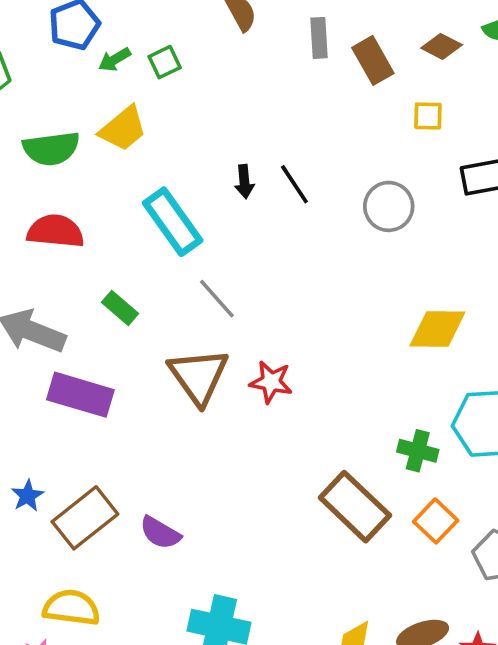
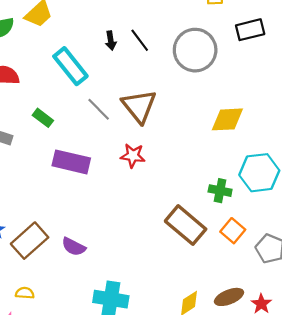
gray circle: (389, 206) -> (195, 50), size x1.5
brown triangle: (199, 376) -> (139, 106), moved
purple rectangle: (80, 395) -> (71, 162), moved
yellow semicircle: (71, 608) -> (25, 293), size x0.6

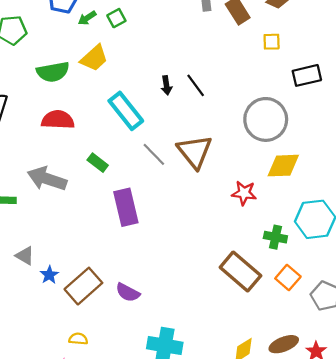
gray circle: (195, 50) -> (266, 119), moved
red star: (133, 156) -> (244, 193), moved
purple rectangle: (71, 162) -> (126, 207), turned 63

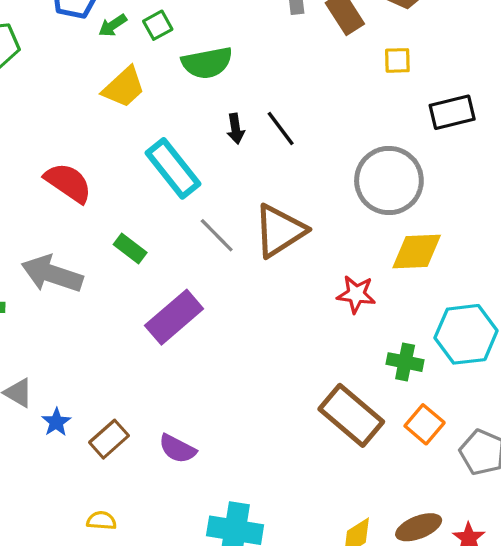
green semicircle: (53, 72) -> (207, 63), moved
red semicircle: (58, 120) -> (68, 183), turned 32
brown triangle: (195, 152) -> (280, 231), turned 36
purple rectangle: (126, 207) -> (174, 317), turned 63
brown rectangle: (83, 286) -> (109, 439), size x0.7

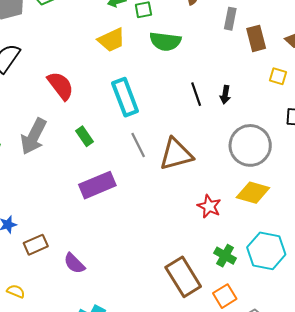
black arrow: (236, 129) -> (225, 95), moved
gray arrow: (52, 274) -> (34, 136), turned -99

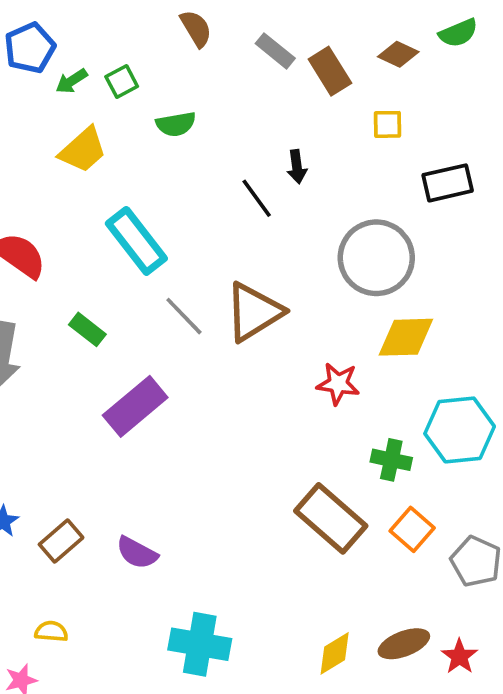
gray rectangle: (230, 19) -> (275, 51), turned -45
green semicircle: (165, 41) -> (176, 124), size x0.7
black arrow: (225, 95) -> (297, 167), moved

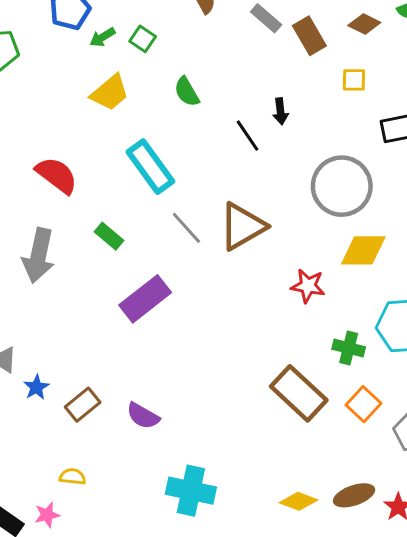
green square: (122, 81) -> (143, 39), turned -30
green semicircle: (176, 124) -> (187, 92), moved, turned 68
yellow diamond: (335, 653) -> (298, 501), turned 51

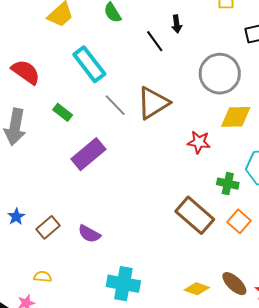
brown ellipse: (354, 495) -> (234, 284), turned 64

